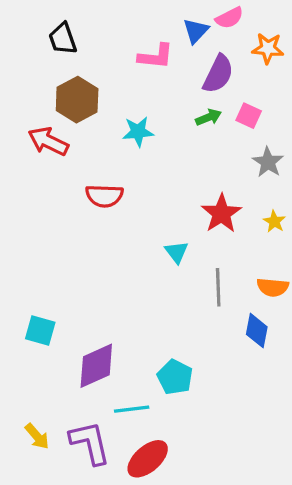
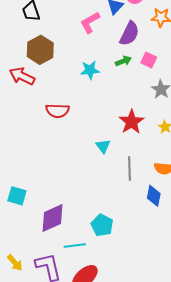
pink L-shape: (156, 56) -> (90, 22), turned 145
cyan star: (138, 132) -> (90, 70), moved

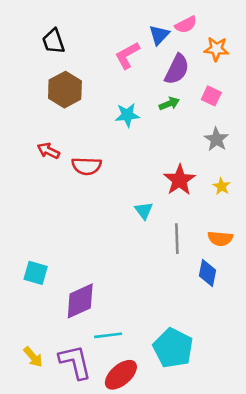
pink square: (149, 60) -> (211, 96), moved
red arrow: (22, 76) -> (48, 151), moved, size x0.7
cyan pentagon: (102, 225) -> (173, 348), moved, size x1.4

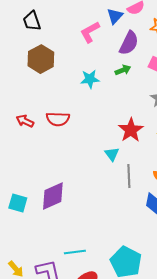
red arrow: (48, 151) -> (25, 121), moved
cyan triangle: (144, 211) -> (112, 154), moved
purple diamond: (80, 301) -> (53, 196), moved

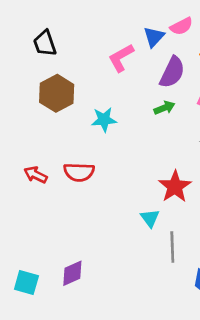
cyan star: (90, 79) -> (104, 120), moved
purple diamond: (53, 196) -> (72, 273), size x0.7

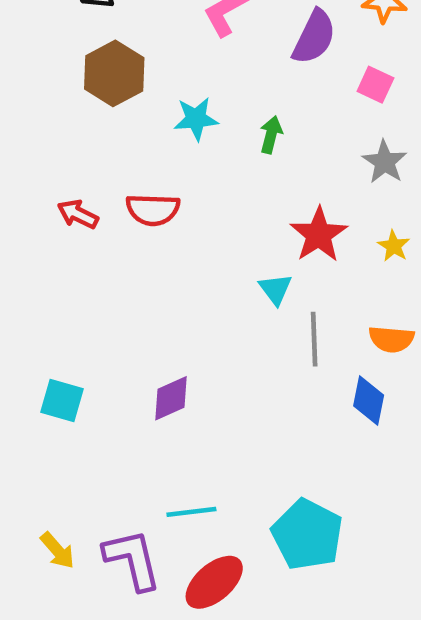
green arrow: (164, 108) -> (271, 135), moved, turned -54
purple diamond: (72, 273) -> (171, 398), moved

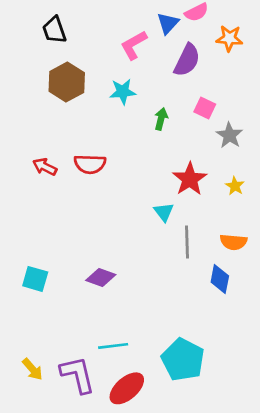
pink square: (375, 85) -> (205, 108), moved
cyan star: (196, 119) -> (123, 92), moved
purple diamond: (171, 398) -> (101, 278), turned 44

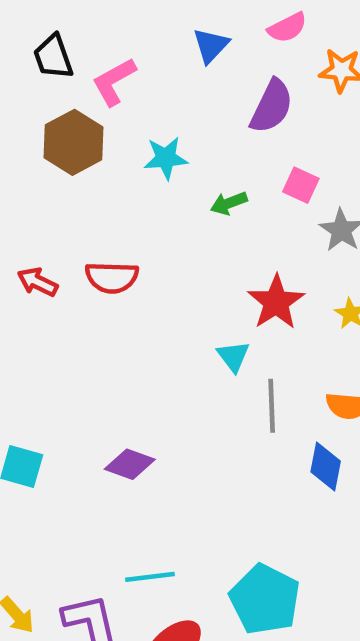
blue triangle: (168, 23) -> (211, 46), moved
pink L-shape: (134, 45) -> (114, 82), moved
green arrow: (161, 119) -> (229, 203), turned -125

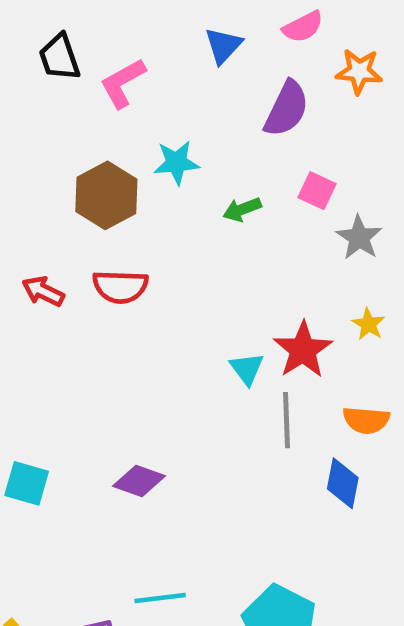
brown hexagon: (73, 142) -> (106, 195), moved
red star: (276, 302) -> (303, 350), moved

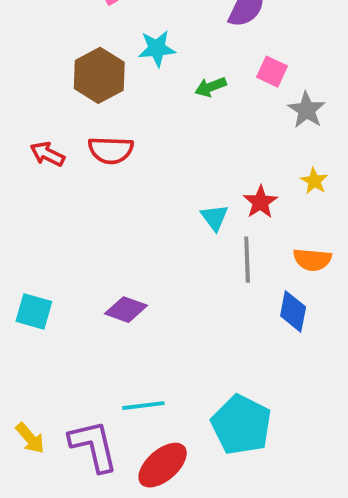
red star: (303, 350) -> (260, 202), size x0.7

